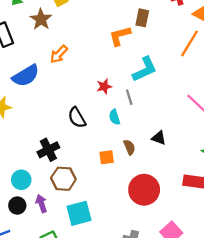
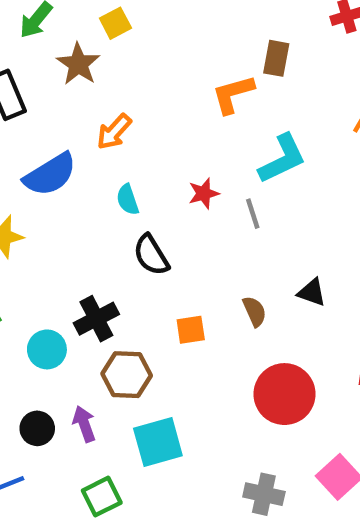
cyan semicircle: (114, 117) -> (128, 200), moved
orange square: (107, 157) -> (191, 330), moved
cyan circle: (21, 180) -> (47, 349), moved

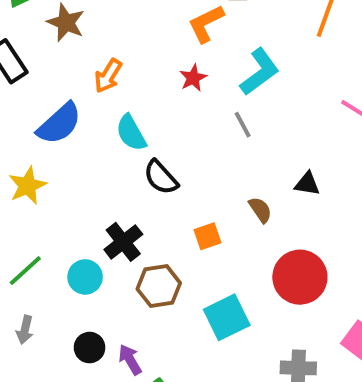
red star: (204, 193) -> (193, 78), moved
cyan semicircle: (128, 200) -> (131, 133), size x1.4
purple arrow: (84, 424) -> (130, 360), moved
cyan square: (158, 442) -> (227, 317), moved

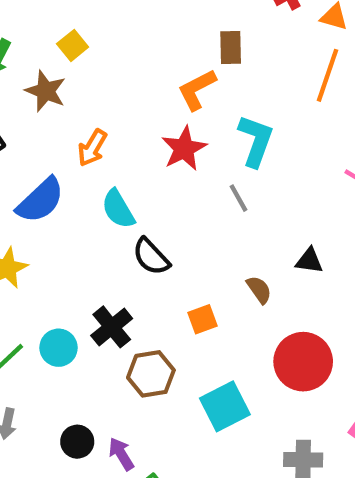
cyan L-shape: (260, 72) -> (256, 141), turned -33
red star: (193, 78) -> (184, 149), size x1.5
cyan circle: (85, 277) -> (59, 348), moved

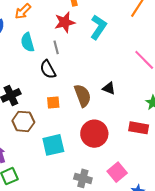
gray line: (238, 198) -> (56, 47), moved
black semicircle: (151, 257) -> (48, 69), moved
brown semicircle: (259, 290) -> (83, 96), size x1.6

